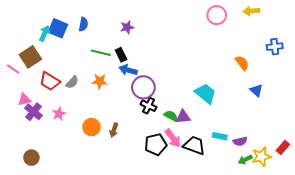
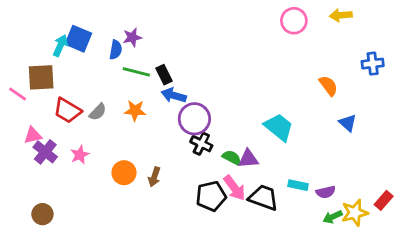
blue semicircle: (83, 24) -> (116, 50), moved
purple star: (127, 27) -> (132, 37), moved
brown square: (30, 57) -> (41, 77), turned 30

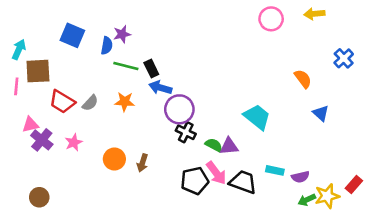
cyan arrow: (60, 46) -> (19, 49), moved
blue cross: (373, 64) -> (344, 58), turned -36
pink line: (18, 94) -> (16, 86), turned 60

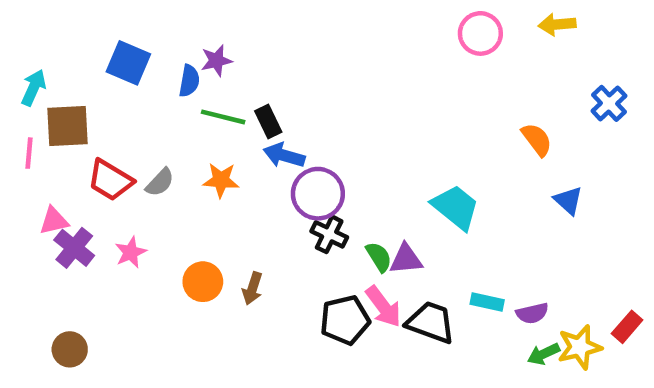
green semicircle: (214, 145) -> (379, 257), turned 30

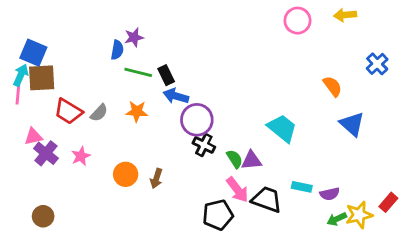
blue square: (128, 63) -> (33, 53), moved
cyan arrow: (34, 88) -> (21, 75), moved
blue triangle: (568, 200) -> (352, 124), size x1.4
black pentagon: (345, 320) -> (218, 215), moved

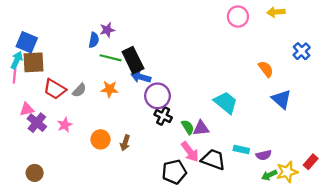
black rectangle: (166, 75) -> (133, 60), size x1.6

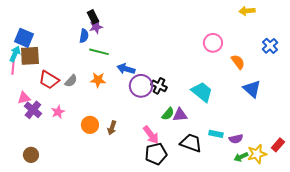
pink circle: (238, 17) -> (213, 43), moved
black rectangle: (133, 60) -> (93, 17), moved, size x0.6
black cross: (163, 116) -> (159, 86), moved
green semicircle: (188, 127) -> (168, 114), turned 72
pink arrow: (190, 152) -> (151, 135), moved

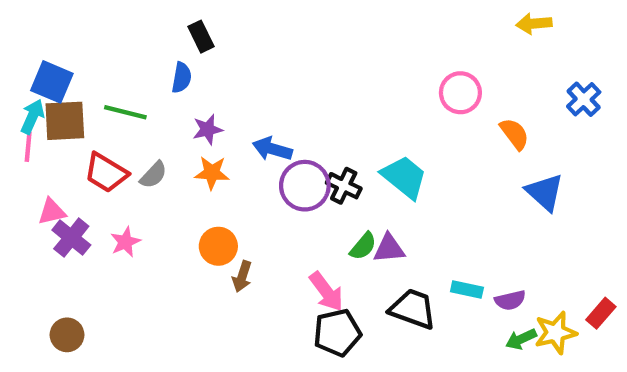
purple star: (96, 27) -> (208, 129), moved
green line: (99, 52) -> (125, 112), moved
cyan trapezoid: (202, 92) -> (404, 177), moved
orange circle: (90, 125) -> (218, 246), moved

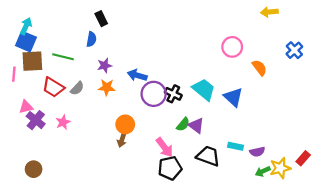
cyan arrow: (32, 117) -> (26, 26), moved
blue triangle: (545, 192) -> (233, 97), moved
orange circle: (218, 246) -> (125, 124), moved
purple triangle: (389, 248) -> (196, 125), turned 42

